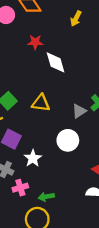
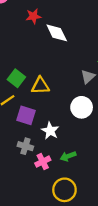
yellow triangle: (41, 103) -> (40, 86), moved
green arrow: (46, 197) -> (68, 156), moved

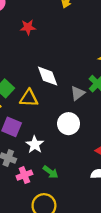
white diamond: (57, 33) -> (48, 76), moved
green arrow: (68, 156) -> (51, 172), turned -128

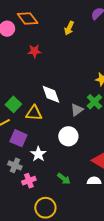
green arrow: (51, 172) -> (64, 179), moved

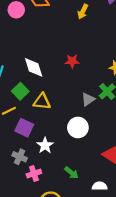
red star: (34, 51) -> (72, 61), moved
white diamond: (51, 94) -> (34, 67), moved
white semicircle: (94, 181) -> (100, 186), moved

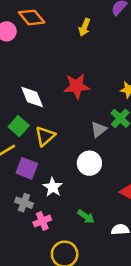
red star: (72, 61) -> (77, 86), size x1.5
yellow triangle: (42, 102) -> (45, 136), turned -42

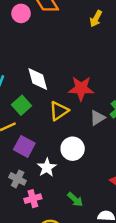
red star: (77, 86) -> (81, 88), moved
yellow triangle: (45, 136) -> (59, 111), moved
white circle: (89, 163) -> (73, 149), moved

